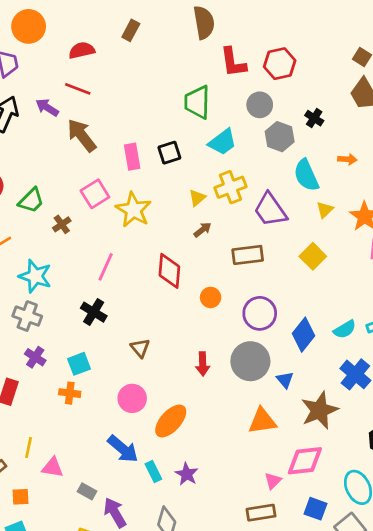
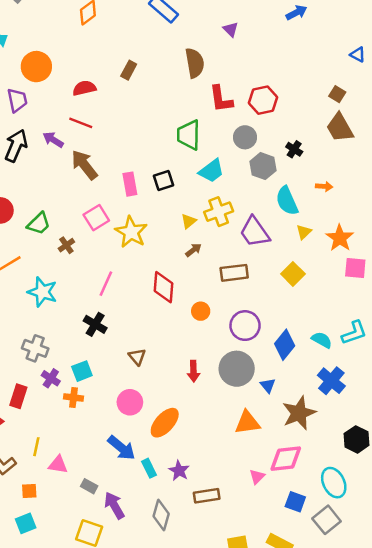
gray cross: (27, 316) -> (35, 348), moved
cyan semicircle: (345, 329) -> (322, 340), turned -120
purple cross: (35, 357) -> (51, 378), moved
brown rectangle: (261, 513) -> (207, 496), moved

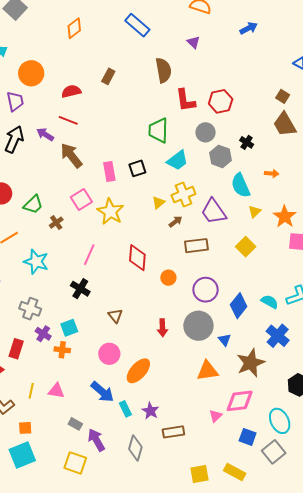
brown arrow: (193, 250) -> (175, 222), moved
pink triangle: (58, 465) -> (56, 391), moved
cyan square: (26, 523) -> (22, 455), size x1.5

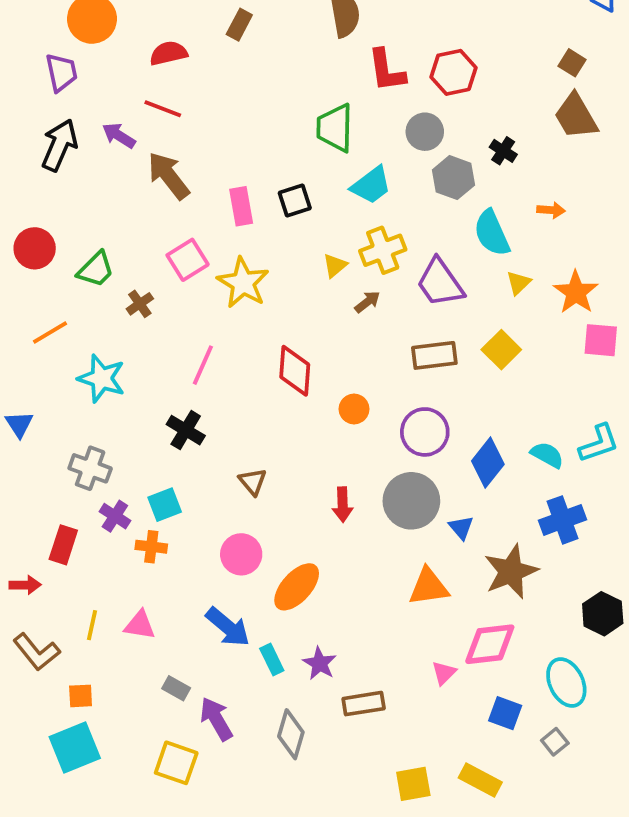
brown rectangle: (196, 246) -> (434, 355), moved
blue cross: (278, 336) -> (562, 520), turned 30
gray square: (274, 452) -> (555, 742), size x0.6

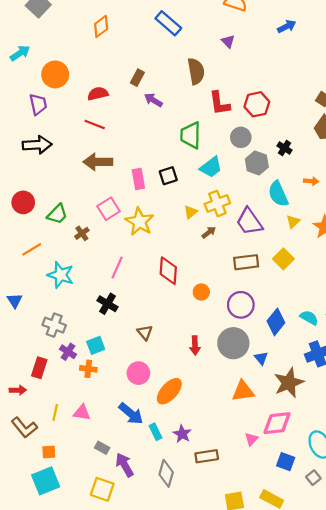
purple arrow: (119, 135) -> (153, 100), moved
black arrow: (59, 145) -> (37, 145), turned 64
brown arrow: (168, 176) -> (98, 162), turned -52

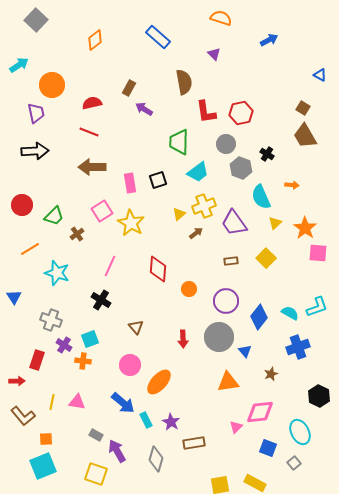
brown rectangle: (246, 262) -> (231, 261), size x0.6
brown star: (289, 383) -> (271, 374), size x0.5

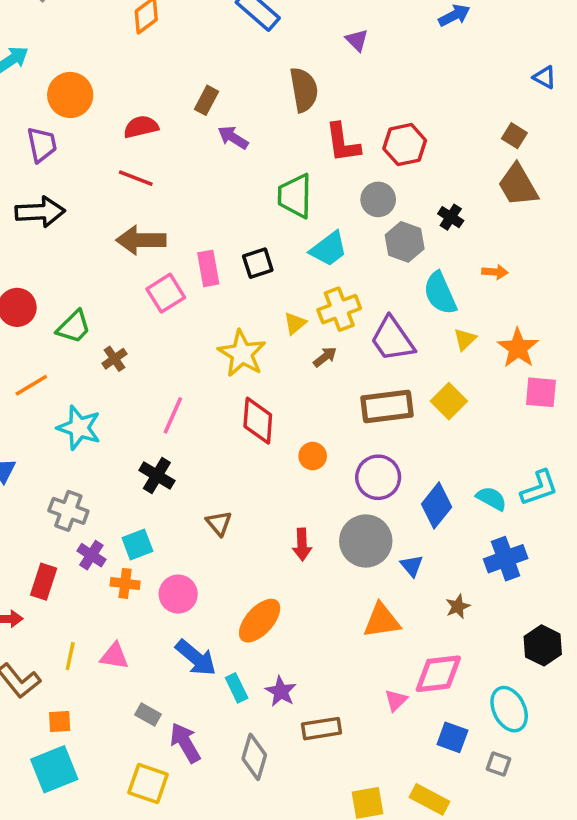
pink square: (102, 211) -> (166, 293), moved
yellow star: (131, 223) -> (242, 353), moved
brown rectangle: (231, 261) -> (387, 406), size x2.0
pink circle: (130, 365) -> (178, 594), moved
gray square: (294, 463) -> (498, 764), turned -32

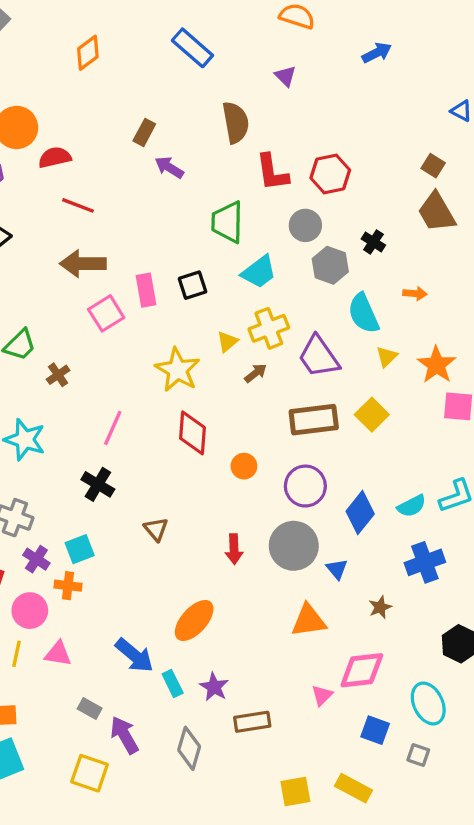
red semicircle: (141, 127) -> (55, 157), moved
cyan semicircle: (491, 499) -> (412, 506), turned 124
pink circle: (178, 594) -> (30, 611), moved

